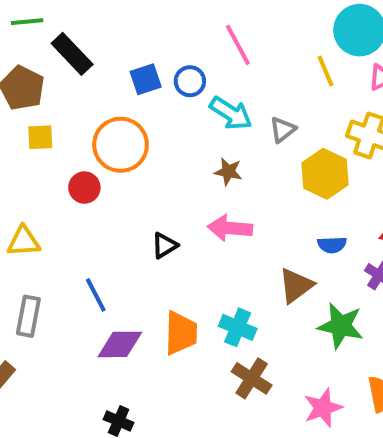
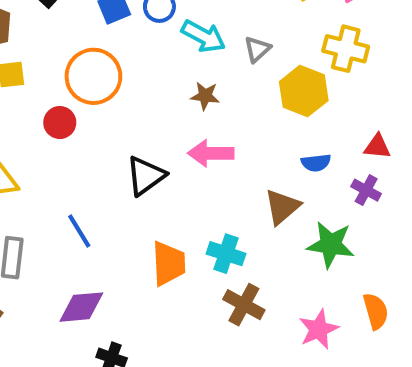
black triangle: (165, 246) -> (146, 176), size x1.5
purple diamond: (120, 344) -> (81, 307), moved

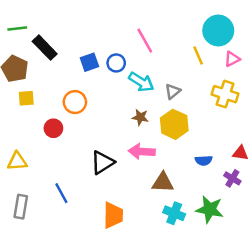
orange circle: (93, 76) -> (75, 102), size x0.7
yellow hexagon: (304, 91) -> (174, 124), moved
brown triangle: (282, 207) -> (163, 183), moved, turned 40
cyan cross: (226, 254) -> (174, 213), moved

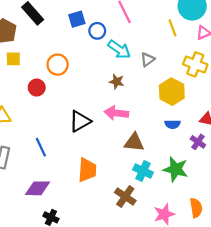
blue square: (89, 62) -> (77, 19), moved
yellow hexagon: (174, 124) -> (172, 92), moved

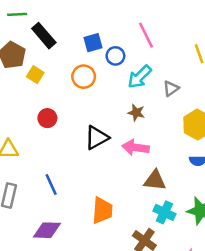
cyan arrow: (119, 49) -> (140, 77), turned 100
yellow square: (13, 59) -> (35, 75), moved, turned 32
orange circle: (58, 65) -> (84, 77), moved
black triangle: (80, 121) -> (97, 138), moved

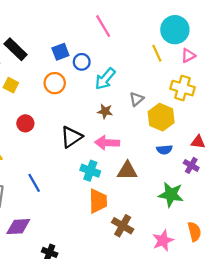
pink line: (146, 35) -> (103, 26), moved
gray triangle: (171, 88) -> (137, 99), moved
orange trapezoid: (102, 210) -> (98, 201), moved
cyan cross: (164, 212) -> (90, 171), moved
purple diamond: (47, 230) -> (18, 227), moved

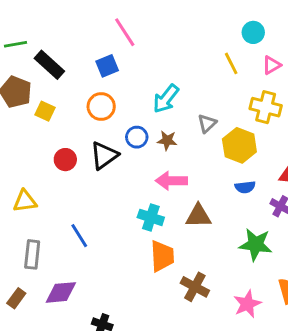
pink line: (103, 26) -> (125, 32), moved
cyan circle: (175, 30) -> (253, 32), size x0.6
blue circle: (82, 62) -> (137, 137), moved
black triangle: (71, 137) -> (104, 155), moved

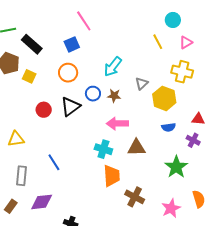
green star: (256, 244) -> (176, 167), turned 30

